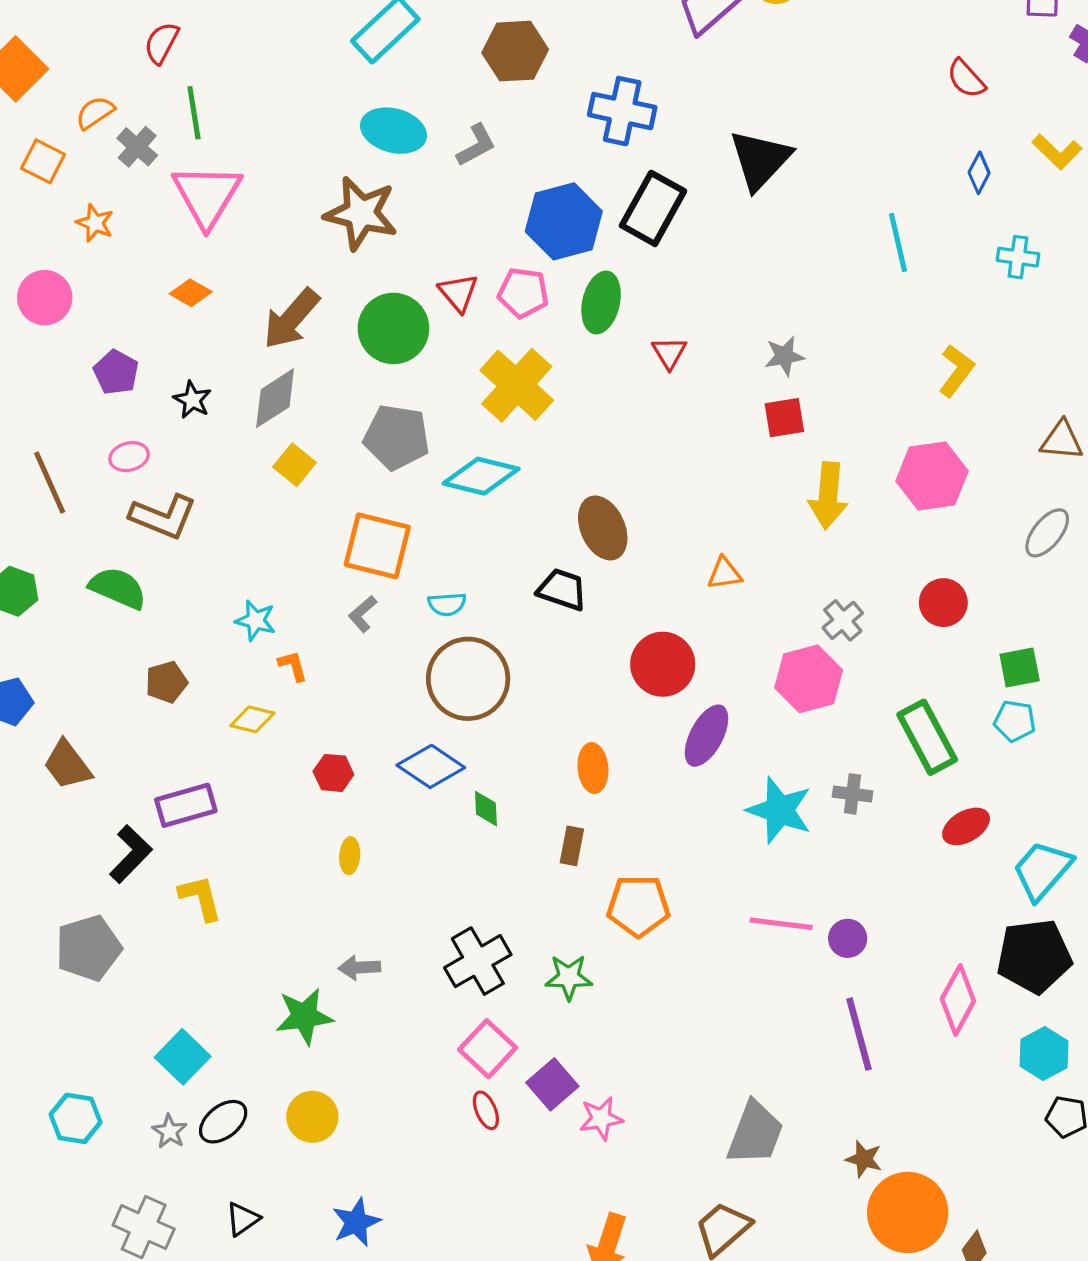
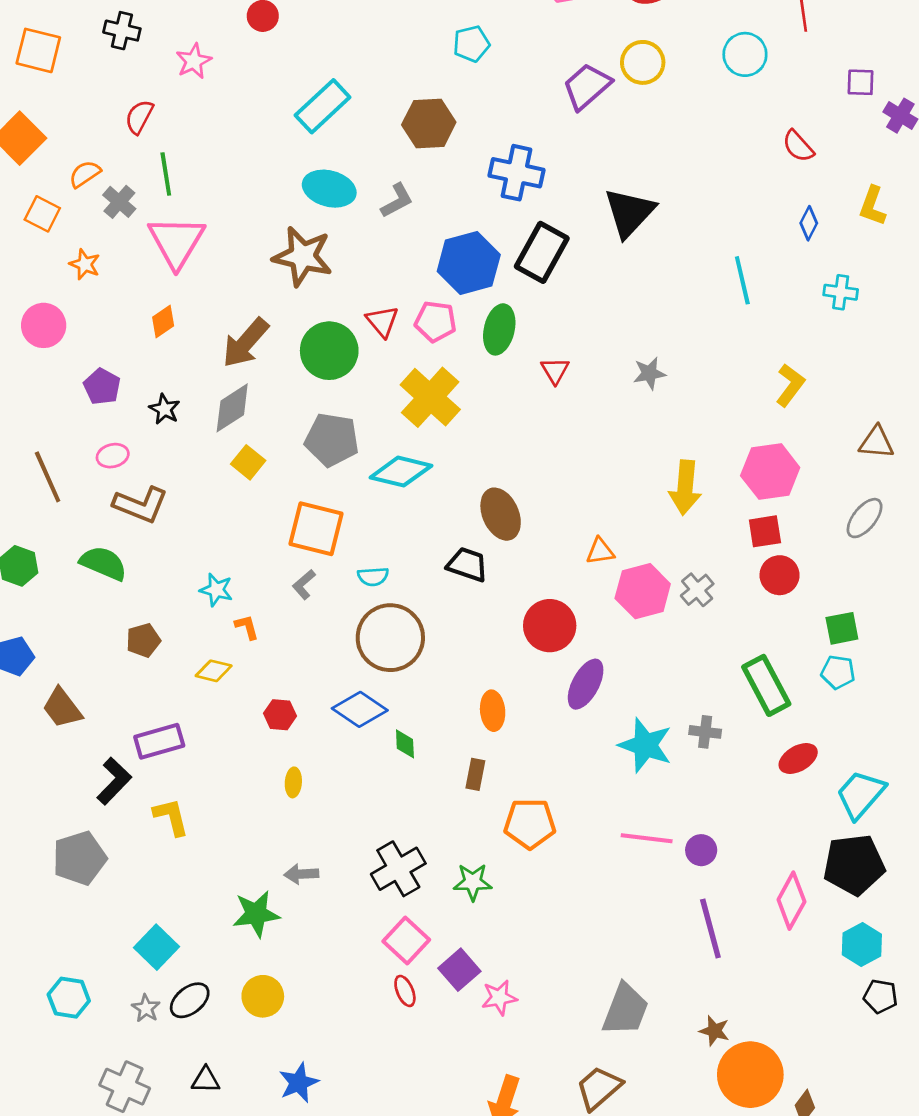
yellow L-shape: (1057, 152) -> (873, 206), turned 66
orange diamond: (191, 293) -> (163, 321), turned -64
red square: (784, 418) -> (765, 531), moved
pink hexagon: (809, 679) -> (643, 591), moved
black triangle: (243, 1219) -> (206, 1080), turned 36

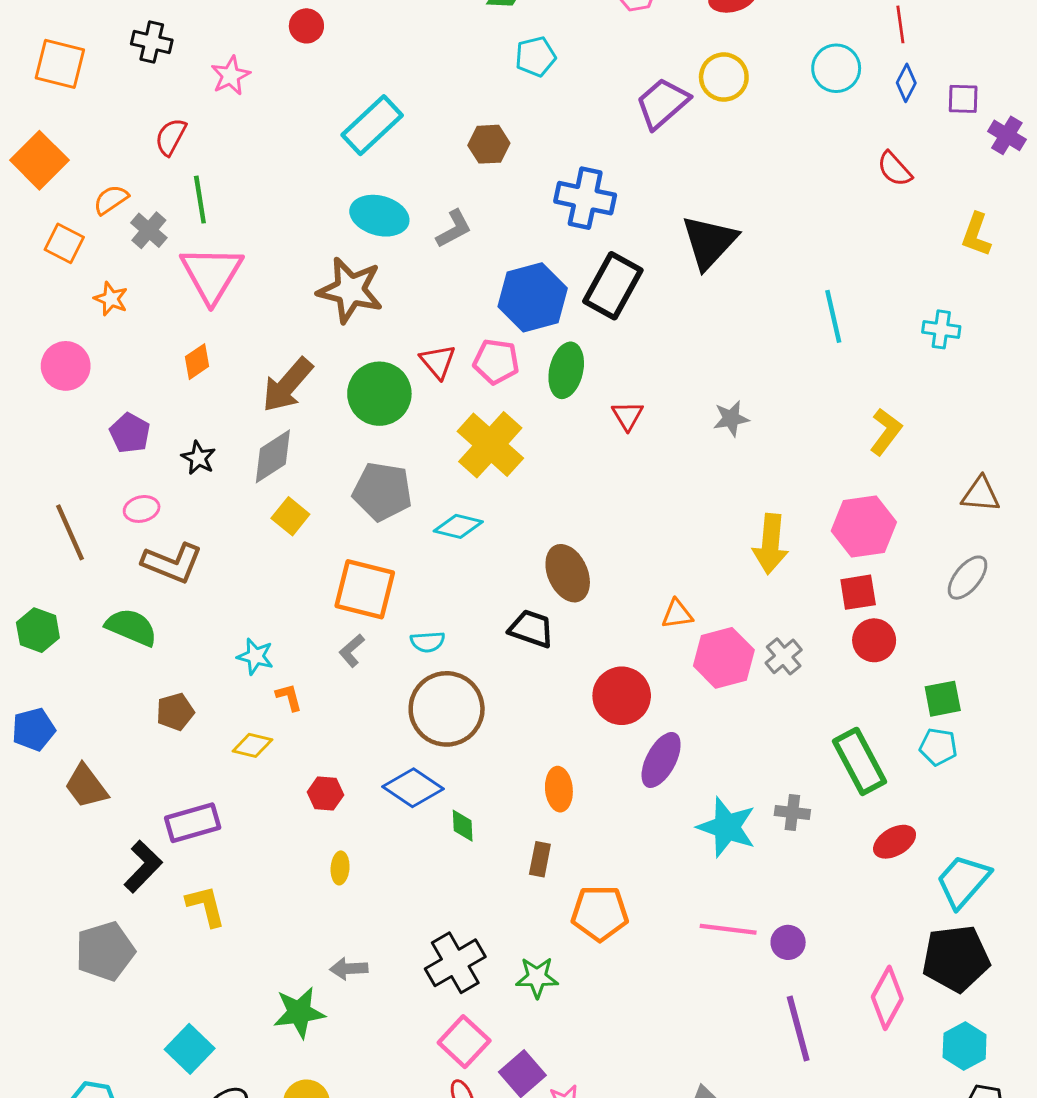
brown hexagon: (429, 124) -> (489, 144), size x0.7
blue diamond: (809, 223) -> (906, 83), moved
cyan diamond: (401, 472) -> (458, 526), size x0.7

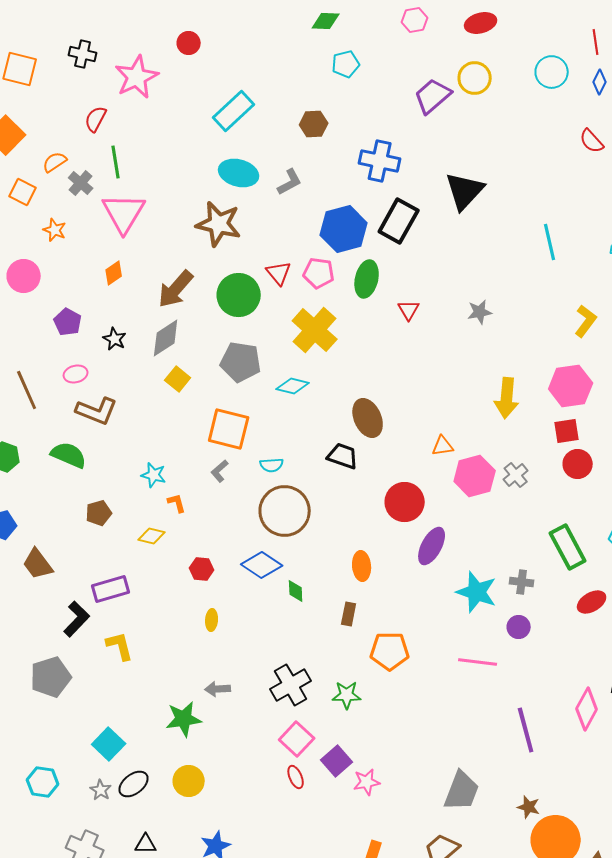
pink star: (231, 76) -> (137, 77), size x1.6
purple circle: (788, 942) -> (519, 627), moved

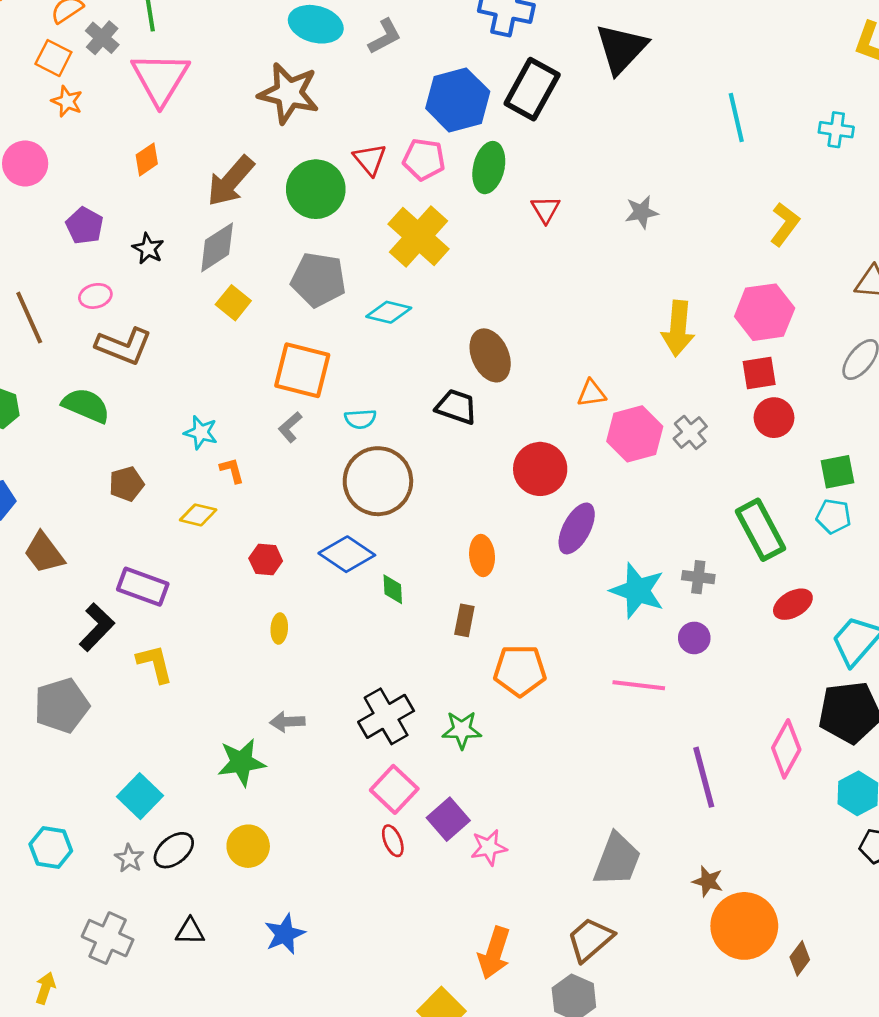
orange square: (23, 192) -> (53, 58), moved
purple rectangle: (111, 589) -> (143, 587), turned 36

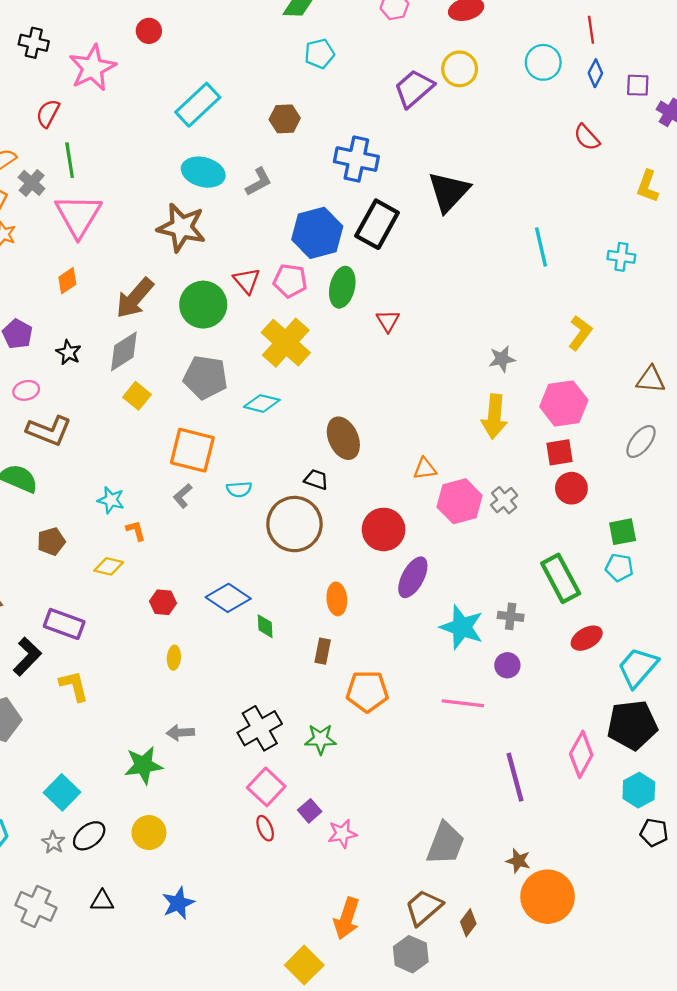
gray star: (642, 212) -> (502, 359), moved
black trapezoid: (456, 407) -> (316, 479), size x0.7
brown circle: (378, 481) -> (294, 524), moved
purple square: (448, 819) -> (310, 811), size x0.7
brown diamond: (800, 958) -> (468, 923), moved

